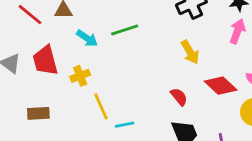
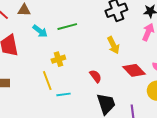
yellow cross: (80, 76) -> (58, 59), moved
red semicircle: (179, 97) -> (96, 76), moved

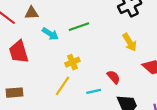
yellow line: (47, 81) -> (62, 86), turned 60
cyan line: (63, 94) -> (94, 91), moved

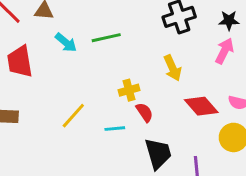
yellow cross: (72, 62) -> (129, 90), moved

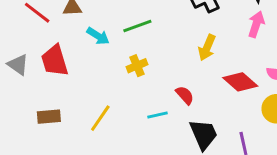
yellow arrow: (173, 68) -> (207, 48), turned 55
yellow cross: (129, 90) -> (137, 66), moved
yellow line: (73, 116) -> (100, 118), moved

